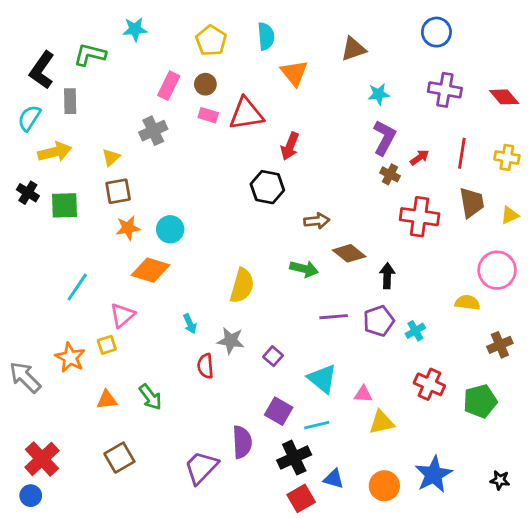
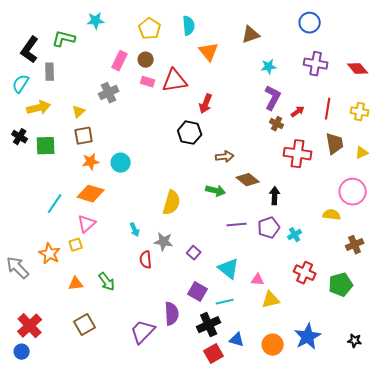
orange diamond: (150, 270) -> (91, 194), moved

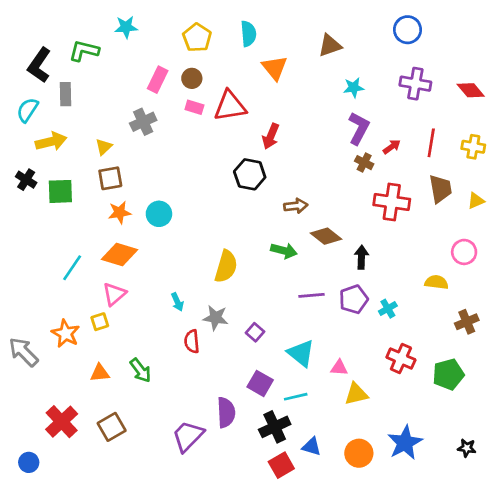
pink circle: (353, 192) -> (464, 252), size x0.7
red cross: (30, 326) -> (62, 422), moved

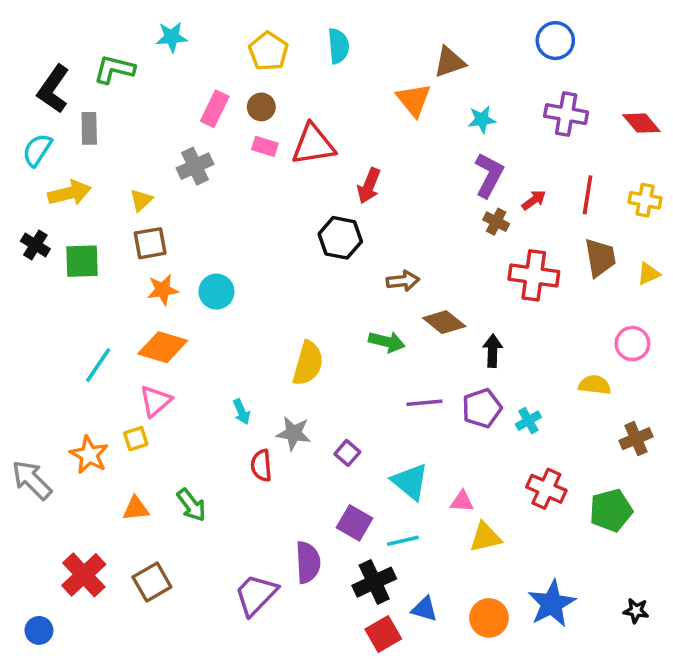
orange triangle: (275, 68) -> (414, 100), moved

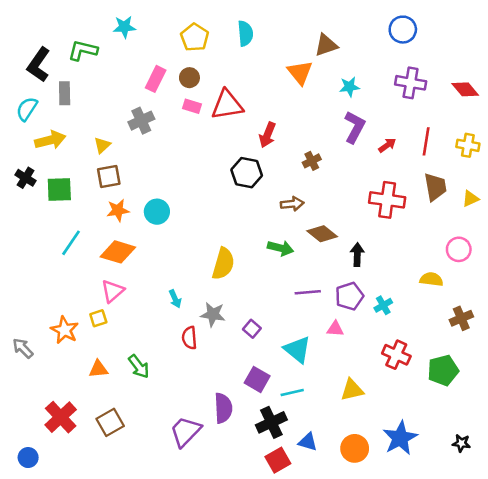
brown cross: (496, 222) -> (312, 161), moved, turned 36
cyan line: (98, 365) -> (71, 243), moved
gray arrow: (32, 480) -> (23, 348), size x0.7
pink triangle: (462, 501) -> (335, 329), moved

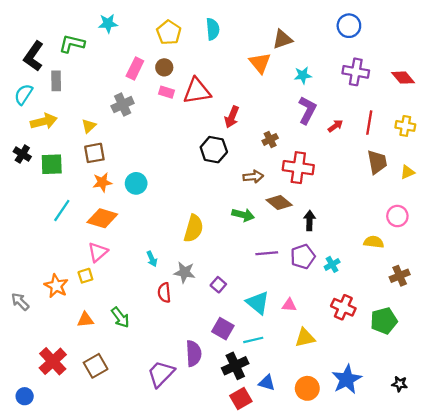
red cross: (387, 200) -> (298, 168), moved
pink triangle: (335, 329) -> (289, 305), moved

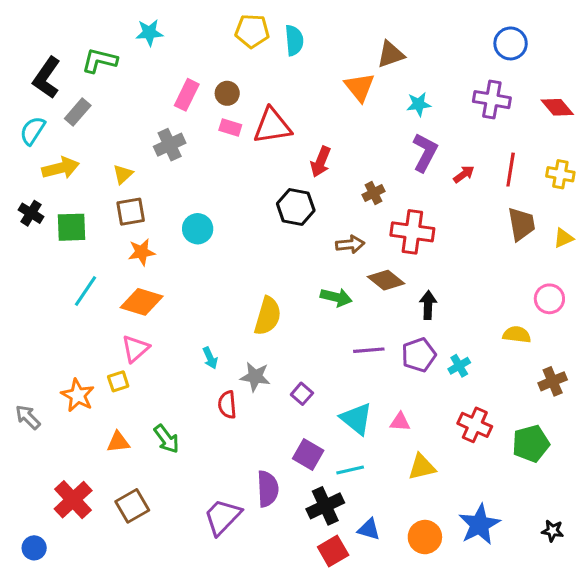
blue circle: (349, 26) -> (511, 43), moved
yellow pentagon: (169, 32) -> (252, 31), moved, turned -30
gray rectangle: (56, 81) -> (78, 112), turned 42
cyan circle: (136, 183) -> (198, 229), moved

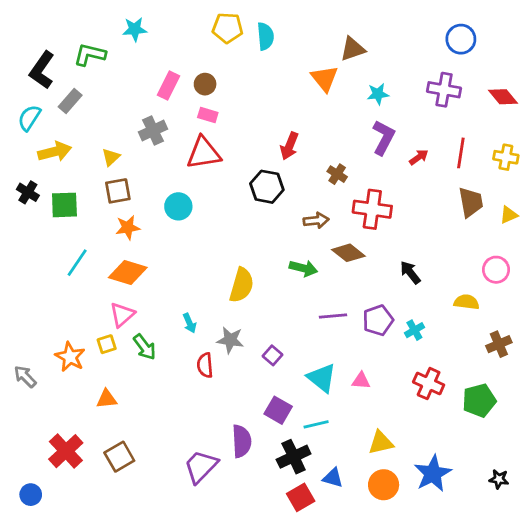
red triangle: (272, 126) -> (204, 153), moved
brown cross: (374, 193) -> (337, 174), turned -30
black arrow: (428, 305) -> (410, 272), moved, turned -40
green arrow: (166, 439) -> (145, 347), moved
yellow triangle: (422, 467) -> (381, 443), moved

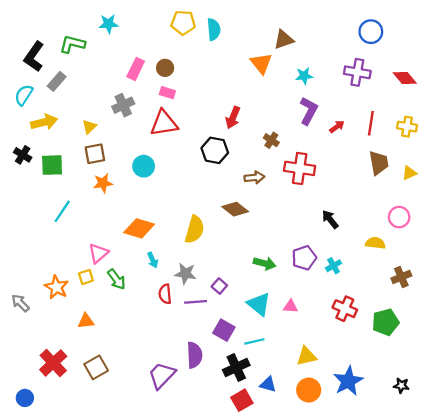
brown diamond: (348, 253) -> (235, 209), moved
green arrow: (303, 268) -> (265, 263), moved
orange diamond: (128, 272) -> (139, 228), moved
purple line: (333, 316) -> (196, 302), moved

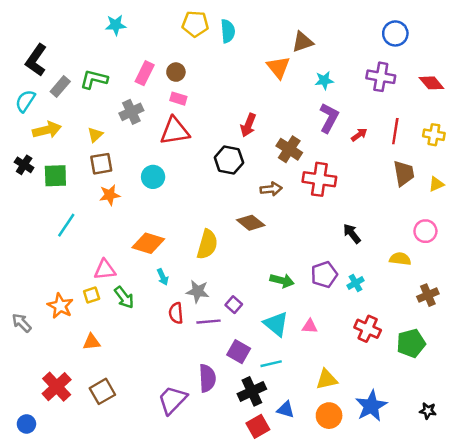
green L-shape: (72, 44) -> (94, 79), moved
brown cross: (271, 140) -> (289, 149), size x1.5
pink triangle: (98, 253) -> (105, 270), turned 35

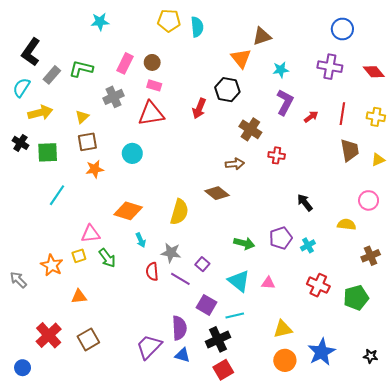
red arrow: (248, 125) -> (199, 108), moved
black hexagon: (229, 160) -> (227, 90), moved
red cross: (319, 179) -> (277, 155), size x0.6
purple line: (208, 322) -> (180, 279), turned 36
blue triangle: (286, 410) -> (182, 355), moved

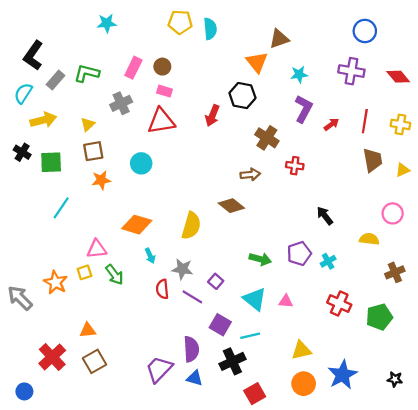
gray arrow: (18, 280) -> (20, 298), size x1.4
orange triangle: (79, 297) -> (88, 330), moved
red square: (223, 370) -> (255, 394), moved

